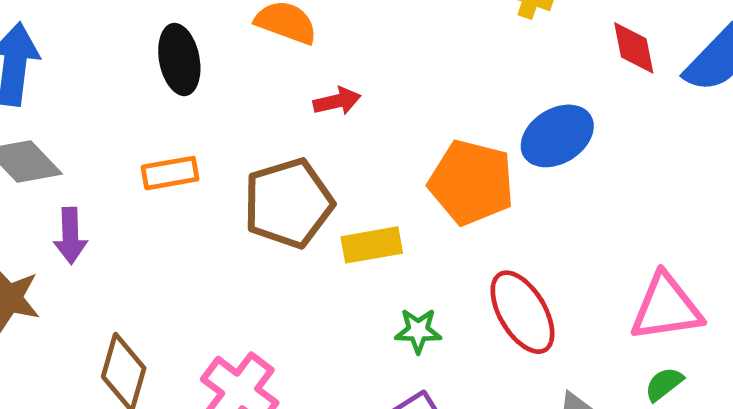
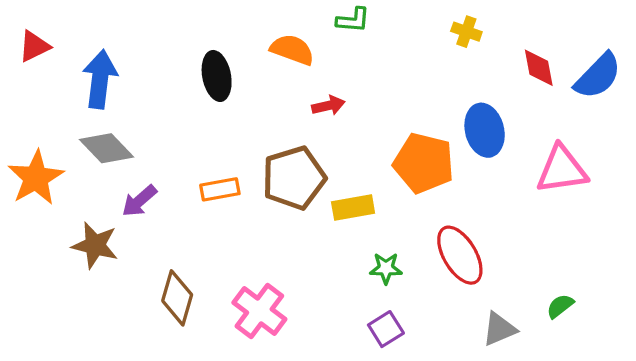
blue ellipse: (557, 136) -> (485, 130), turned -72
orange rectangle: (170, 173) -> (220, 189), moved
purple arrow: (70, 236) -> (139, 201), turned 51
pink triangle: (666, 308) -> (562, 170), moved

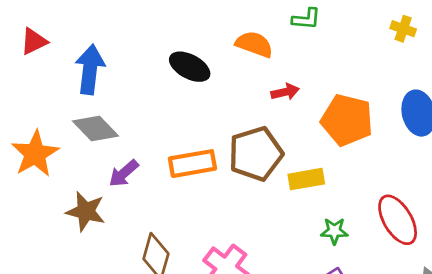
black ellipse: (217, 76) -> (190, 67), turned -51
orange pentagon: (424, 163) -> (347, 120), moved
orange rectangle: (220, 189) -> (192, 164), size x1.4

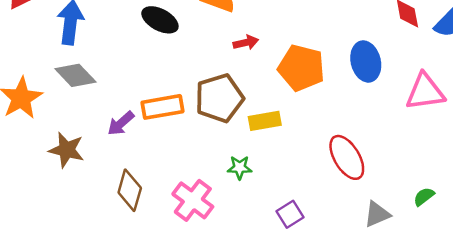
purple arrow: (124, 173) -> (121, 123), moved
green star: (334, 231) -> (240, 168), moved

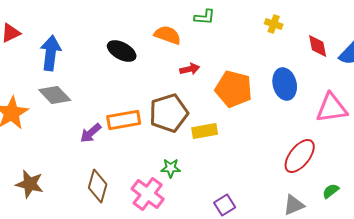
brown star: (67, 150) -> (30, 184), moved
red ellipse: (347, 157) -> (300, 156), moved, turned 69
green star: (240, 168) -> (171, 168), moved

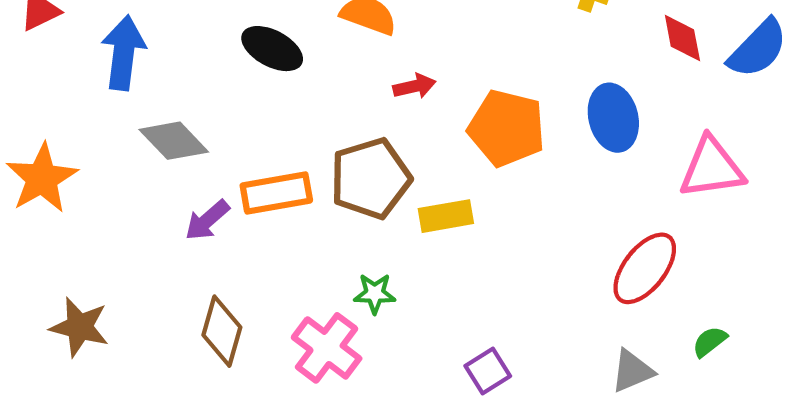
gray diamond: (55, 95) -> (174, 141), moved

